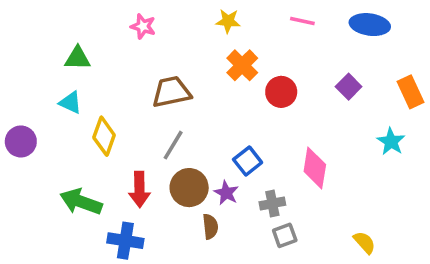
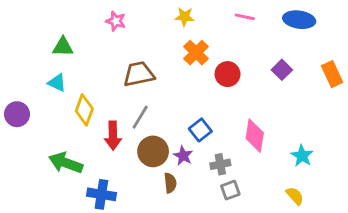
cyan star: (391, 141) -> (302, 156), moved
red arrow: (139, 189) -> (113, 136), moved

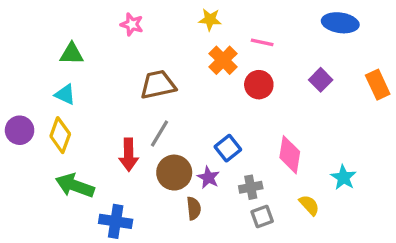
pink line: (245, 17) -> (262, 42), moved
yellow diamond: (84, 110) -> (60, 135), moved
yellow semicircle: (295, 196) -> (309, 205), moved

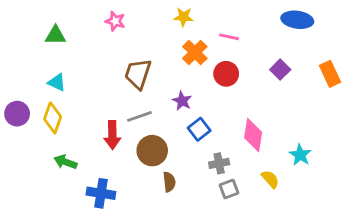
green triangle: (72, 54) -> (55, 35), moved
brown trapezoid: (158, 85) -> (138, 74), turned -60
gray line: (160, 133) -> (139, 116), turned 40
purple star: (208, 177) -> (182, 101), moved
green arrow: (75, 186) -> (65, 162), size x0.7

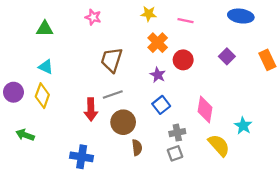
pink line: (229, 37) -> (185, 21), moved
purple star: (182, 101) -> (158, 75), moved
green arrow: (65, 162) -> (25, 135), moved
yellow semicircle: (270, 179) -> (219, 145), size x1.5
gray square: (229, 189) -> (175, 153), moved

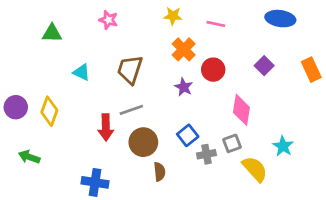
cyan triangle: (46, 67) -> (82, 72), moved
blue square: (161, 105) -> (188, 135), moved
pink diamond: (205, 109) -> (241, 110), moved
gray square: (175, 153) -> (232, 143), moved

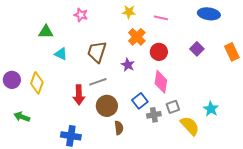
green triangle: (52, 33) -> (46, 32), moved
purple star: (184, 87) -> (128, 65), moved
pink diamond: (241, 110) -> (161, 82), moved

